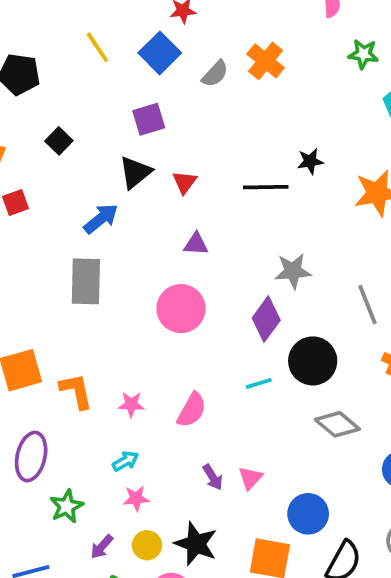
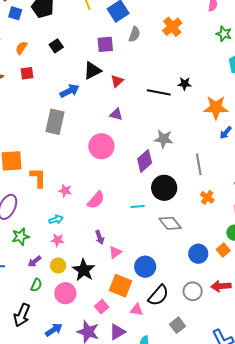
gray semicircle: (215, 74) -> (134, 34), moved, turned -35
cyan line: (259, 383) -> (138, 206), moved
pink triangle: (250, 478) -> (115, 252), moved

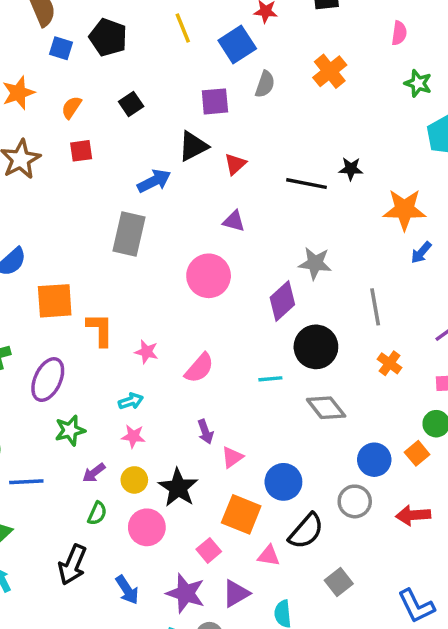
gray circle: (193, 291) -> (355, 501), moved
blue arrow: (54, 330) -> (127, 590), turned 90

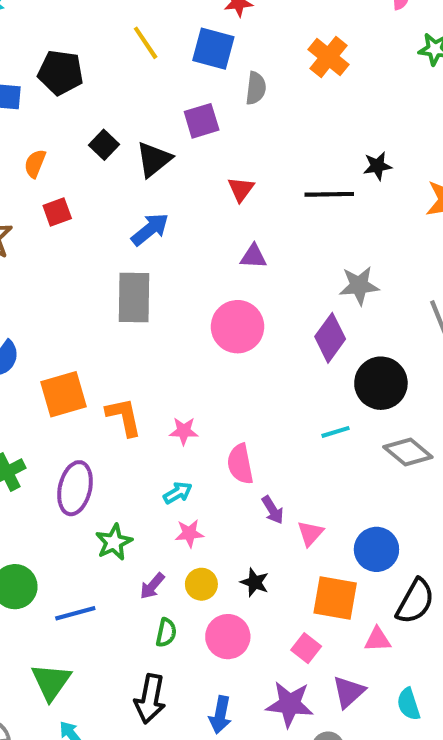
blue square: (237, 45) -> (213, 49), turned -30
black triangle: (193, 146) -> (154, 159), moved
pink semicircle: (199, 368) -> (240, 464), moved, turned 140
black star: (178, 488) -> (255, 582), size x0.6
blue arrow: (127, 590) -> (220, 715), turned 56

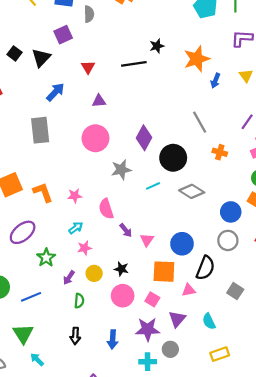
blue arrow: (150, 229) -> (55, 92), moved
gray star: (359, 286) -> (121, 170), moved
purple ellipse: (75, 488) -> (23, 232), turned 45
pink circle: (228, 637) -> (123, 296), moved
black arrow: (150, 699) -> (75, 336), size x0.7

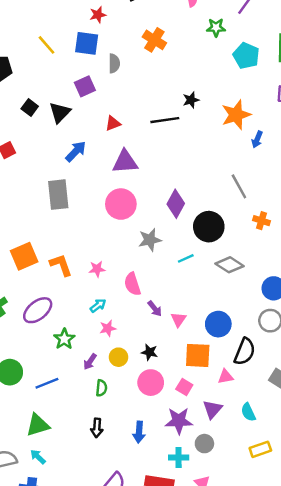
red triangle: (88, 67) -> (113, 123), turned 40
purple triangle: (99, 101) -> (125, 162), size x1.6
green triangle: (23, 334) -> (38, 425), turned 45
cyan arrow: (37, 359) -> (38, 457), moved

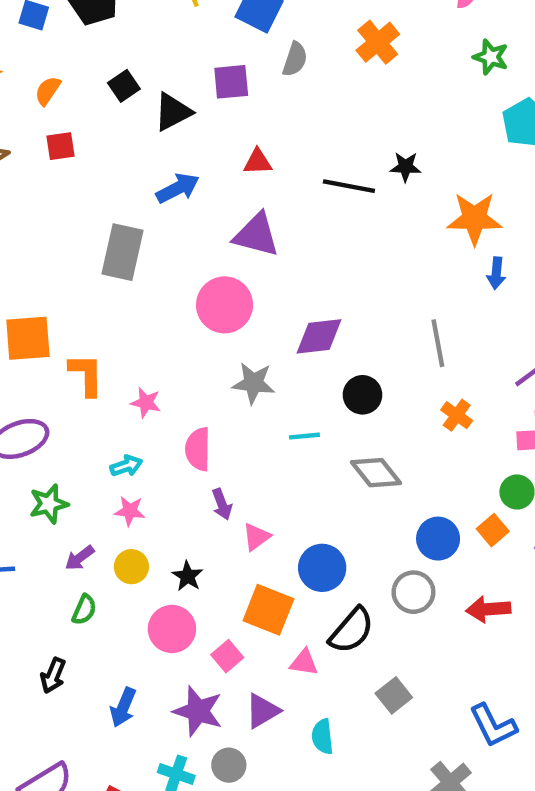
blue arrow: (257, 139) -> (496, 273), turned -35
purple diamond: (176, 204) -> (319, 336), turned 36
black circle: (209, 227) -> (362, 395), size x0.7

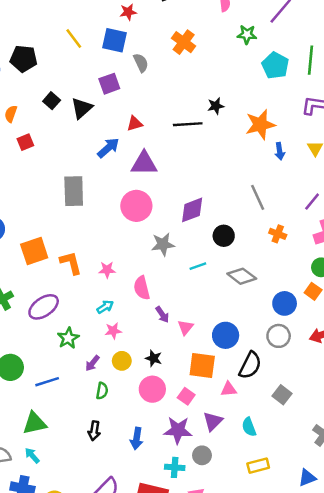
gray semicircle: (295, 59) -> (141, 63), turned -30
blue arrow: (178, 188) -> (108, 148), moved

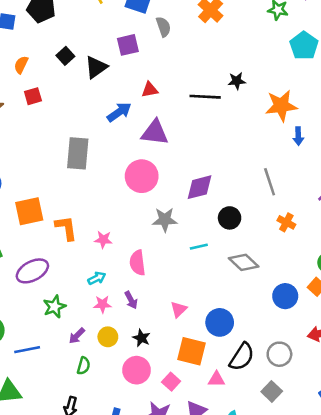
purple arrow: (162, 315) -> (131, 300), moved
gray circle: (279, 336) -> (279, 354), moved

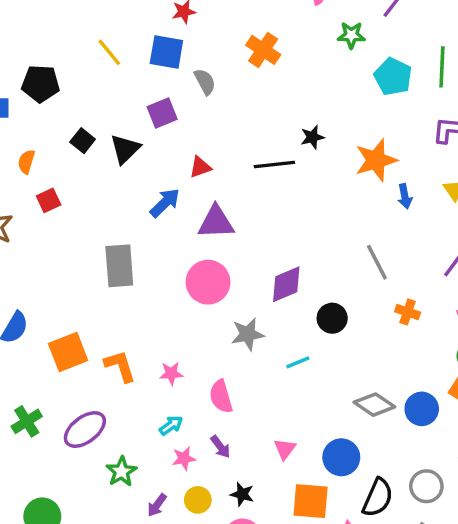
gray diamond: (244, 262) -> (374, 405), moved

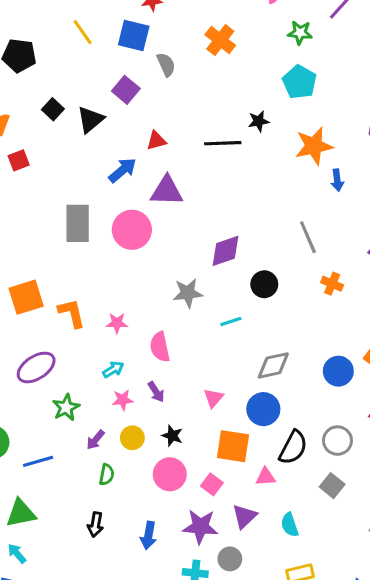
cyan pentagon: (393, 77) -> (300, 82), moved
purple square: (162, 113) -> (126, 90), turned -32
pink circle: (208, 282) -> (132, 230), moved
gray diamond: (374, 405) -> (273, 365), moved, turned -51

